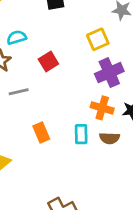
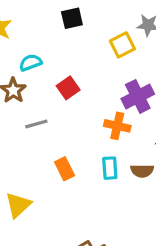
yellow square: (98, 39) -> (122, 45), moved
orange cross: (102, 108) -> (117, 126), moved

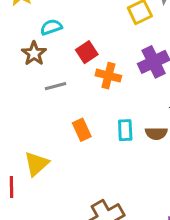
orange cross: (117, 126) -> (108, 76), moved

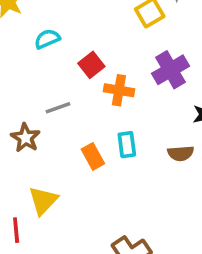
brown star: (34, 53) -> (25, 138), moved
cyan rectangle: (125, 130) -> (127, 145), moved

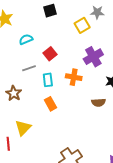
orange cross: (119, 90) -> (74, 77), moved
gray line: (58, 108) -> (29, 68), moved
cyan rectangle: (127, 145) -> (48, 80), moved

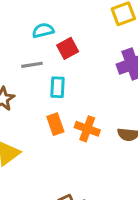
cyan semicircle: (26, 39) -> (43, 30), moved
orange cross: (74, 77) -> (87, 129), moved

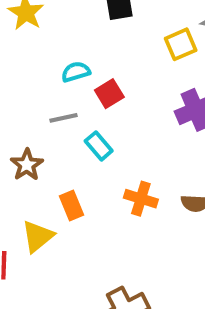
cyan rectangle: (57, 87) -> (99, 146), turned -40
orange rectangle: (55, 124) -> (72, 205), moved

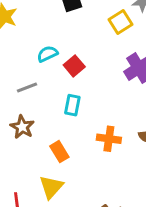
gray line: (64, 118) -> (27, 88), moved
cyan rectangle: (99, 146) -> (72, 105), turned 60
yellow triangle: (38, 236) -> (51, 187), moved

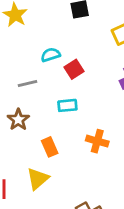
cyan rectangle: (72, 105) -> (67, 105), turned 66

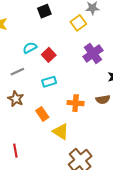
yellow triangle: (38, 179) -> (61, 131), moved, turned -36

